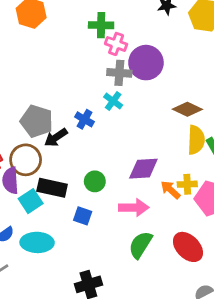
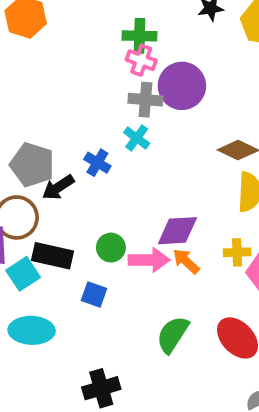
green cross: (101, 25) -> (140, 36), moved
orange arrow: (170, 190) -> (186, 261), moved
pink arrow: (134, 207) -> (149, 260), moved

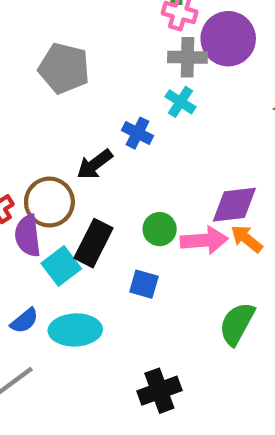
gray pentagon: (32, 165) -> (64, 68), moved
black rectangle: (53, 256) -> (93, 243), turned -72

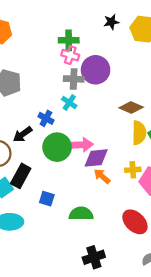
green circle: (160, 229) -> (57, 147), moved, size x1.6
pink arrow: (204, 240) -> (81, 145), moved
green semicircle: (237, 324) -> (81, 214), moved, turned 60
black cross: (159, 391) -> (94, 257), moved

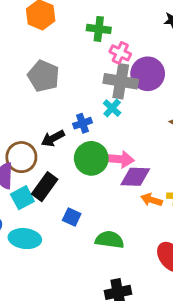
green cross: (69, 40) -> (99, 29), moved
gray cross: (74, 79) -> (121, 81), size x1.4
blue cross: (46, 118) -> (83, 123), turned 35
orange arrow: (102, 176) -> (151, 200), moved, turned -30

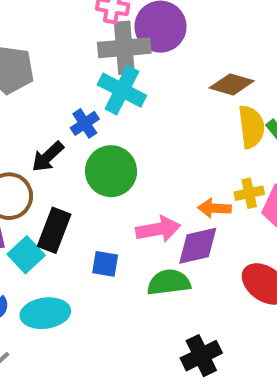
cyan cross: (112, 108) -> (122, 90), size x1.6
pink arrow: (119, 159) -> (158, 229), moved
purple diamond: (135, 177) -> (198, 246), moved

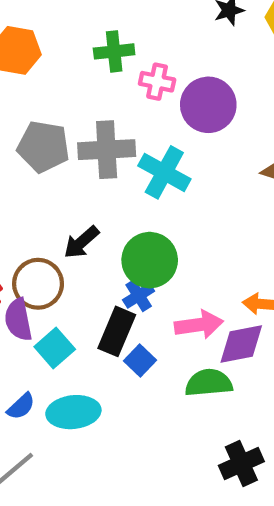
gray cross: (124, 48) -> (107, 150), moved
blue cross: (85, 123) -> (139, 295), moved
black rectangle: (54, 230) -> (117, 331), moved
blue square: (105, 264) -> (140, 361), turned 32

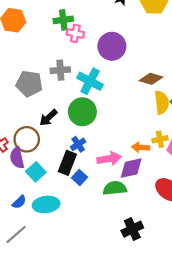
pink cross: (157, 82) -> (75, 33), moved
gray pentagon: (43, 147) -> (29, 84), moved
gray cross: (107, 150) -> (60, 70), size x0.7
green circle: (150, 260) -> (82, 112), moved

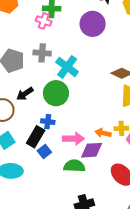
pink cross: (75, 33) -> (44, 21), moved
purple circle: (112, 46) -> (93, 24), moved
blue cross: (78, 144) -> (48, 122), turned 32

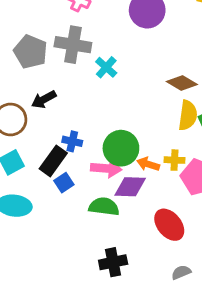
gray cross: (42, 53) -> (73, 45), size x1.4
cyan cross: (67, 67) -> (106, 67), size x0.7
green circle: (56, 93) -> (121, 148), moved

